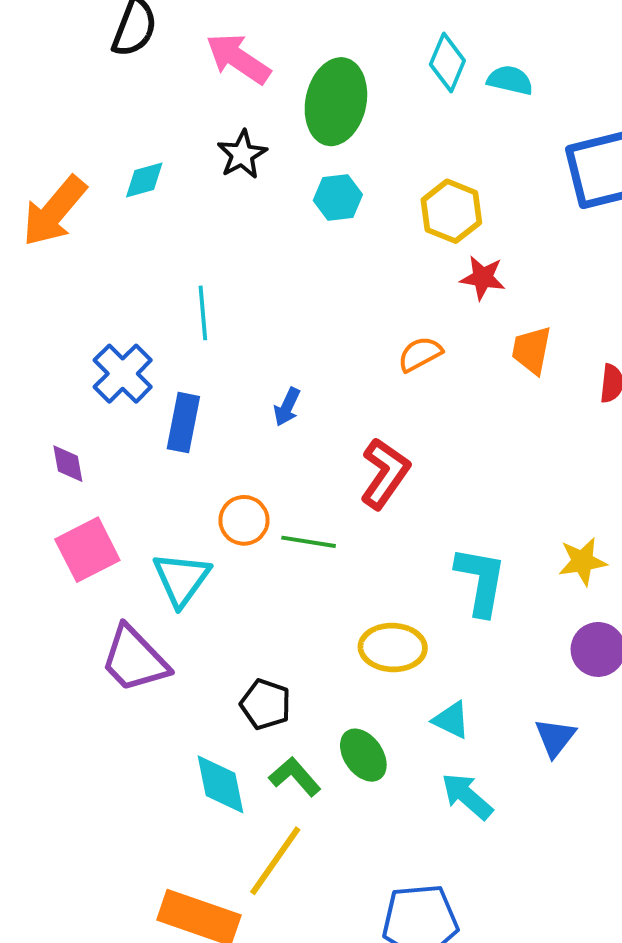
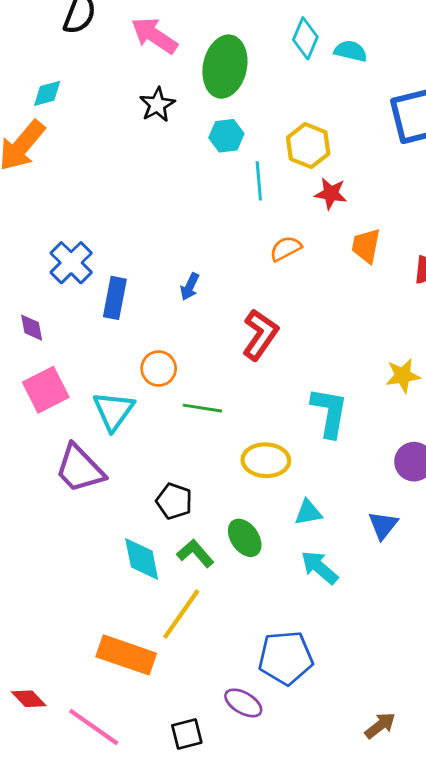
cyan diamond: (144, 180) -> (47, 93), moved
cyan line: (203, 313) -> (259, 181), moved
green line: (309, 542) -> (202, 408), moved
yellow star: (582, 561) -> (403, 376), moved
cyan triangle: (451, 720) -> (308, 512), turned -36

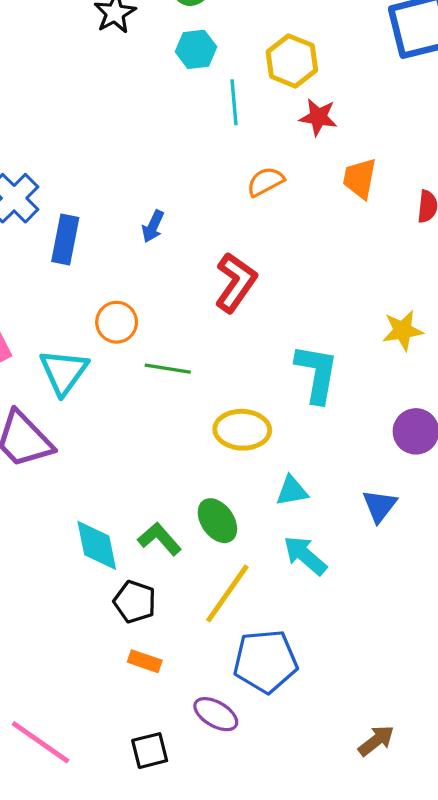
black pentagon: (174, 501) -> (135, 602), moved
yellow line: (181, 614) -> (227, 593), moved
orange rectangle: (126, 655) -> (145, 661), moved, size x0.5

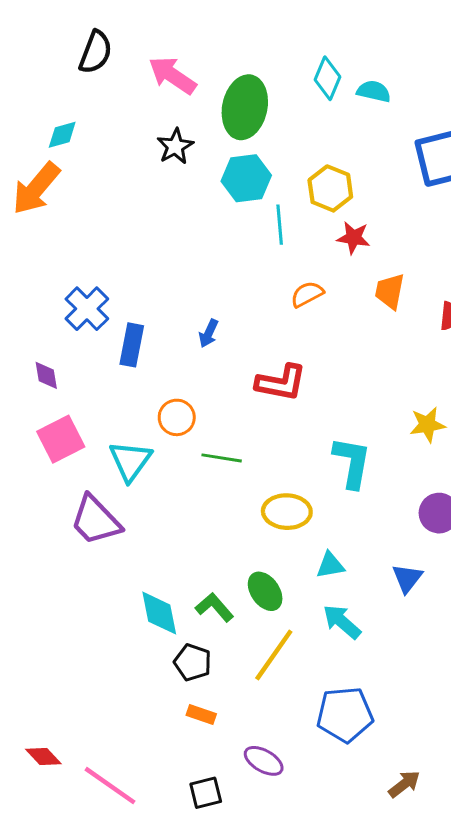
cyan hexagon: (196, 49) -> (246, 178), size x1.4
red L-shape: (236, 283) -> (281, 383), turned 66
blue pentagon: (265, 661) -> (345, 714), moved

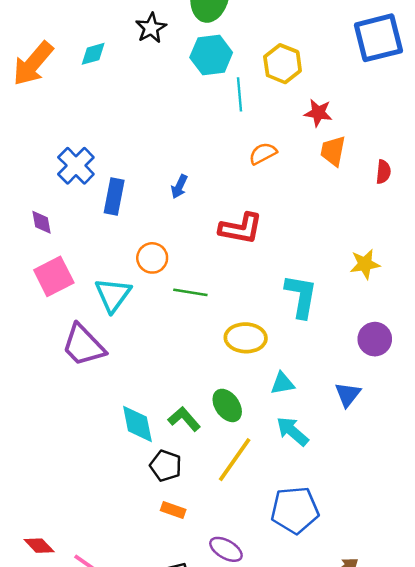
cyan diamond: (62, 135) -> (93, 54), moved
red star: (354, 238) -> (318, 113), moved

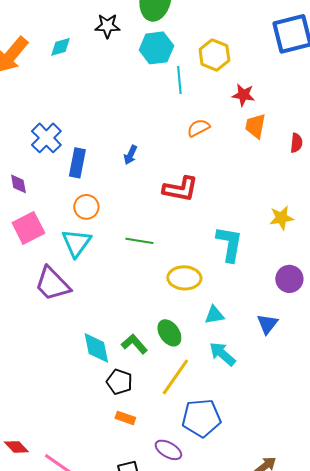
black star: (151, 28) -> (107, 26), turned 30
orange circle: (152, 258) -> (86, 207), moved
blue pentagon: (295, 510) -> (201, 418), moved

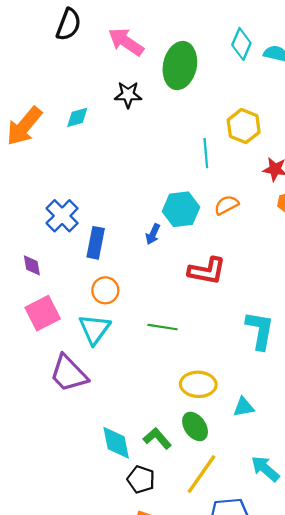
cyan hexagon: (156, 48) -> (181, 209), moved
yellow ellipse: (184, 278) -> (198, 384), moved
cyan arrow: (222, 354) -> (265, 469), moved

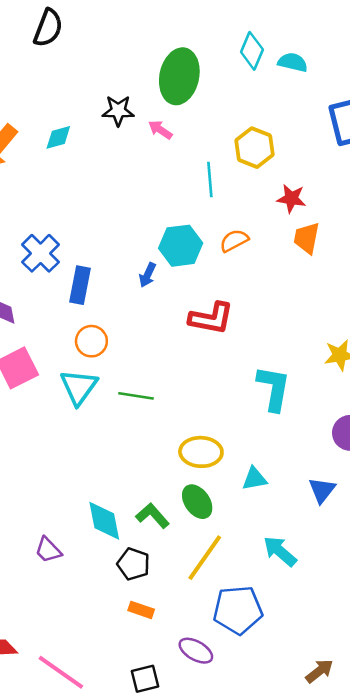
pink arrow: (126, 42) -> (160, 130), moved, size x0.6
green line: (163, 327) -> (136, 396), moved
purple trapezoid: (69, 374) -> (48, 550), moved, size x0.6

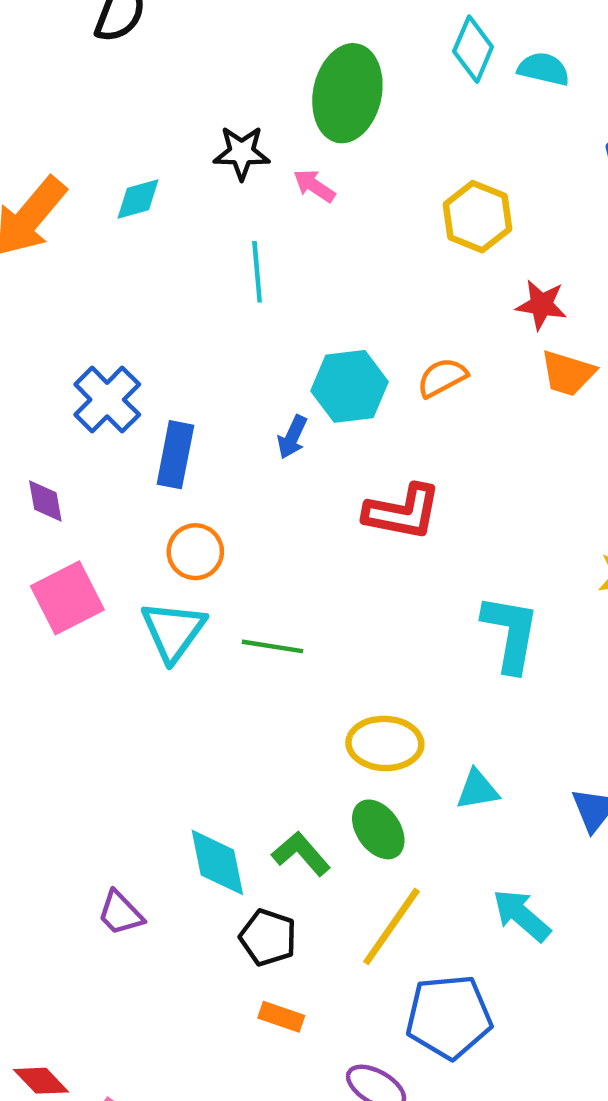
cyan line: (210, 179) -> (257, 272), moved
orange trapezoid: (307, 238) -> (568, 373), turned -84

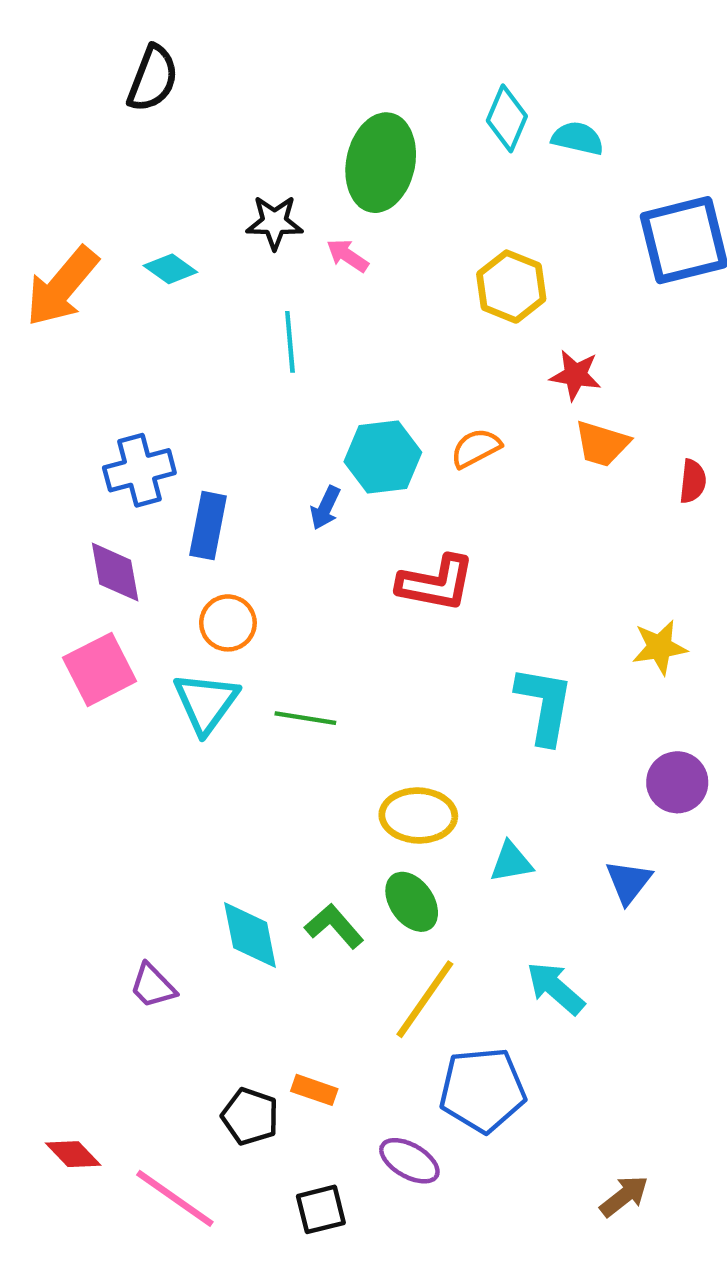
cyan diamond: (138, 199) -> (170, 269), turned 51
blue cross: (107, 400) -> (139, 470), turned 30
purple diamond: (45, 501) -> (115, 572), moved, size x1.4
black pentagon: (268, 937) -> (250, 1116), moved

